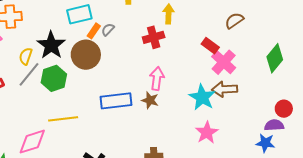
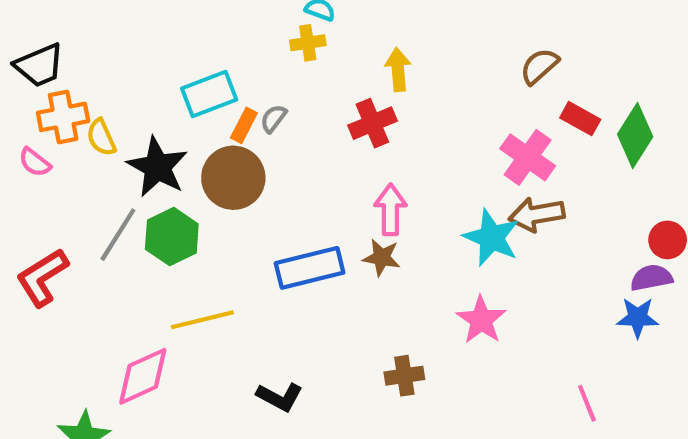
red rectangle: (210, 46) -> (580, 119), moved
yellow semicircle: (26, 56) -> (101, 137), moved, turned -36
pink star: (207, 133) -> (481, 320), moved

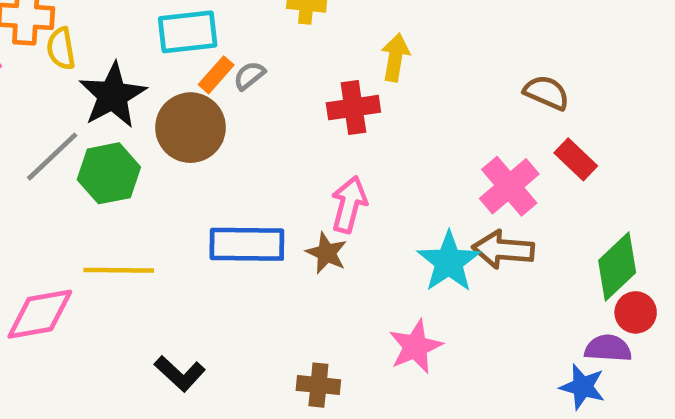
brown semicircle: (539, 66) -> (547, 93), turned 51
green diamond: (635, 135) -> (617, 266), moved

